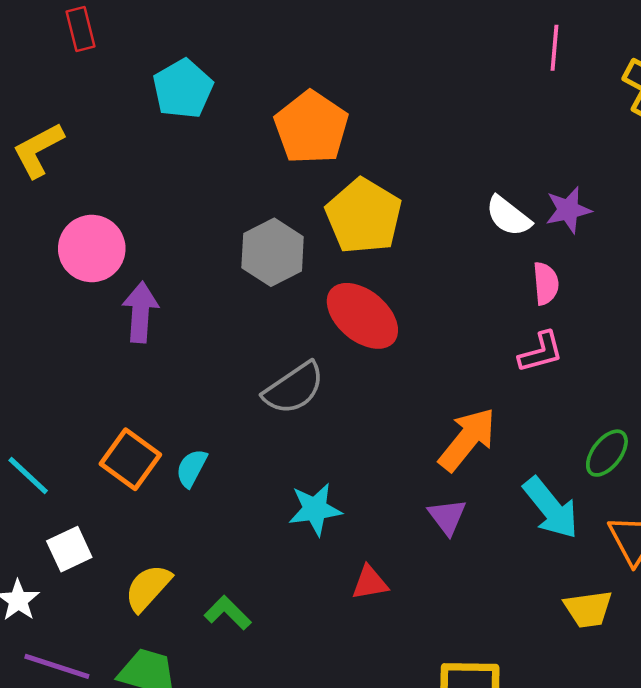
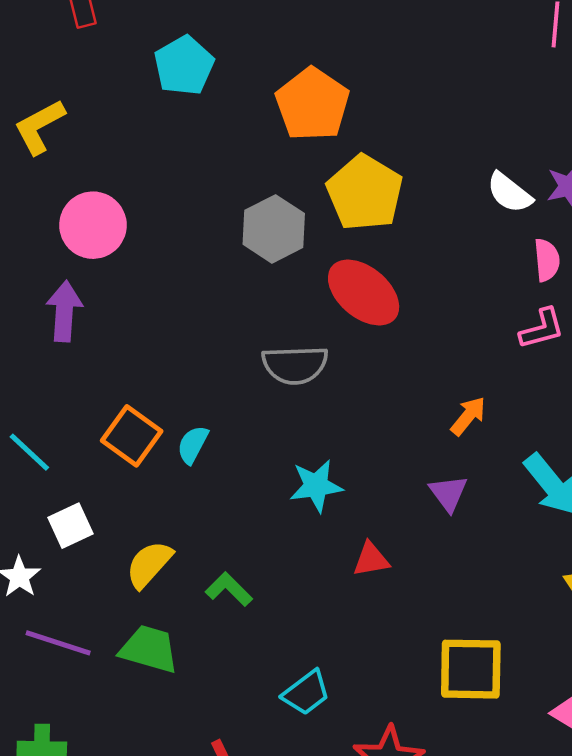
purple arrow: (140, 312) -> (64, 311), moved
gray semicircle: (294, 388) -> (295, 365), turned 32
orange arrow: (467, 439) -> (468, 416), size x0.6

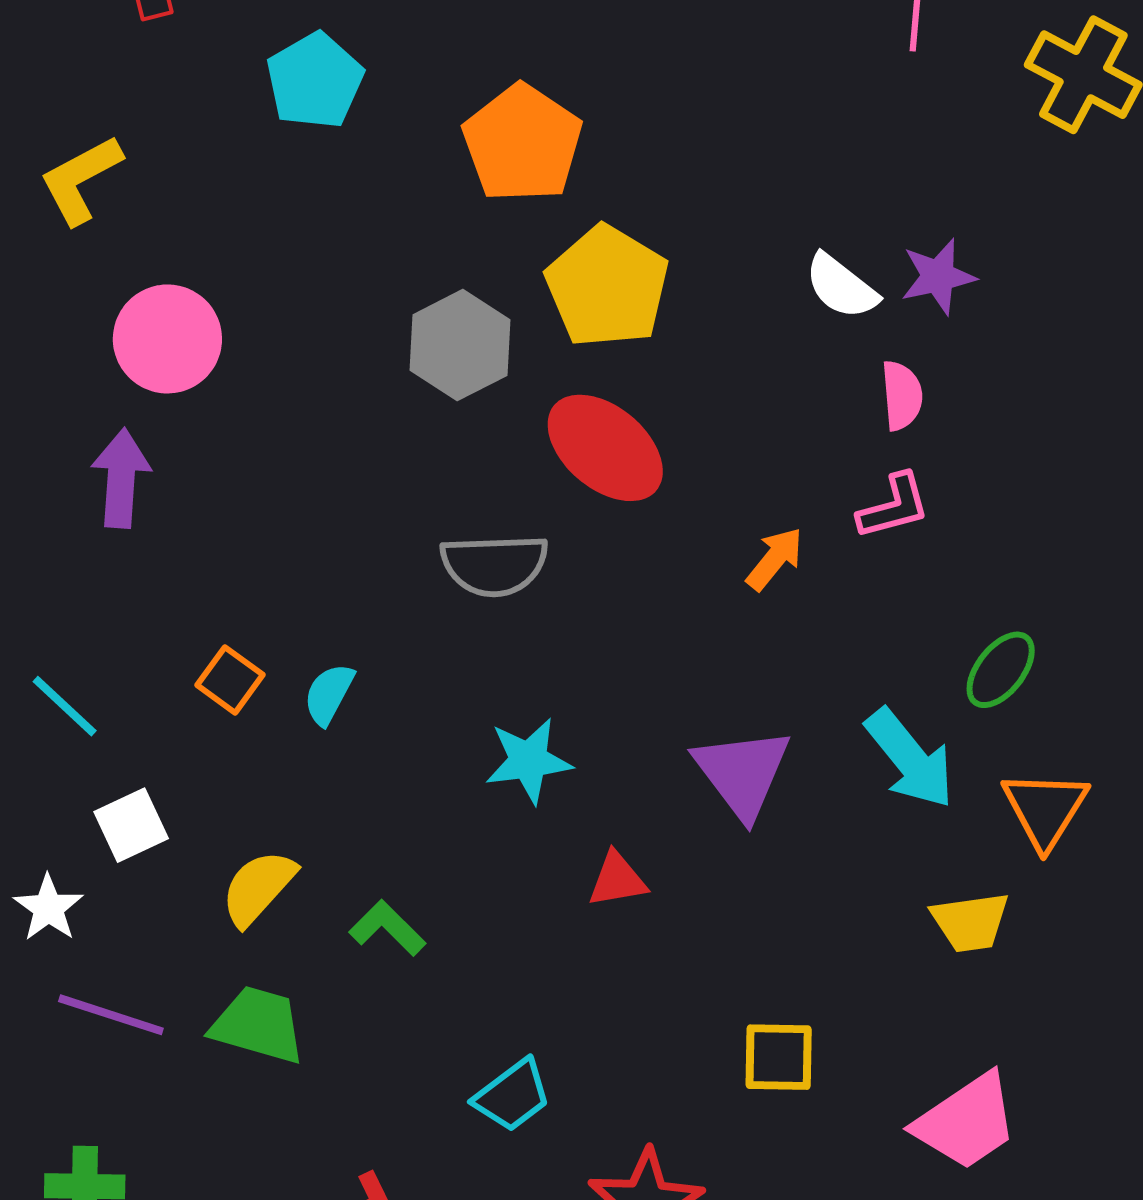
orange arrow: (468, 416) -> (775, 559), moved
orange square: (132, 436) -> (230, 680), size x0.7
purple triangle: (448, 493) -> (742, 773), size x1.6
yellow square: (471, 669) -> (779, 1057), size x0.7

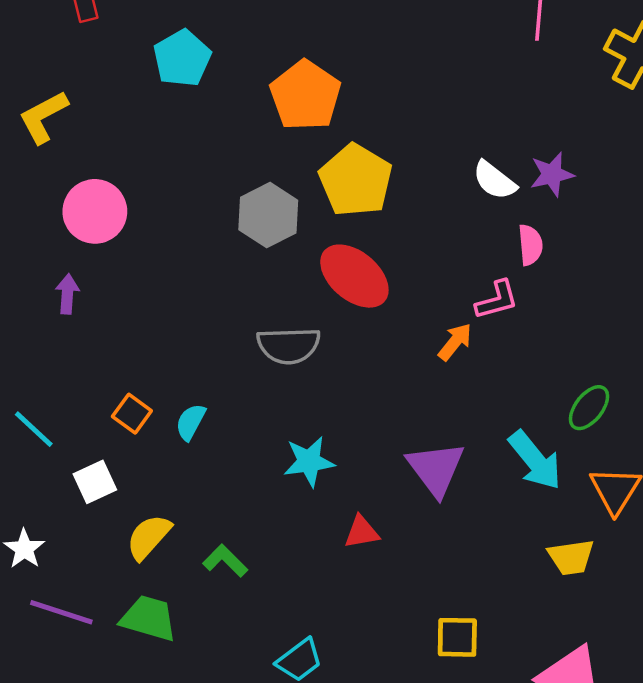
purple arrow: (121, 478) -> (67, 294), size x0.7
pink L-shape: (894, 506) -> (497, 300), moved
white square: (131, 825) -> (95, 482), moved

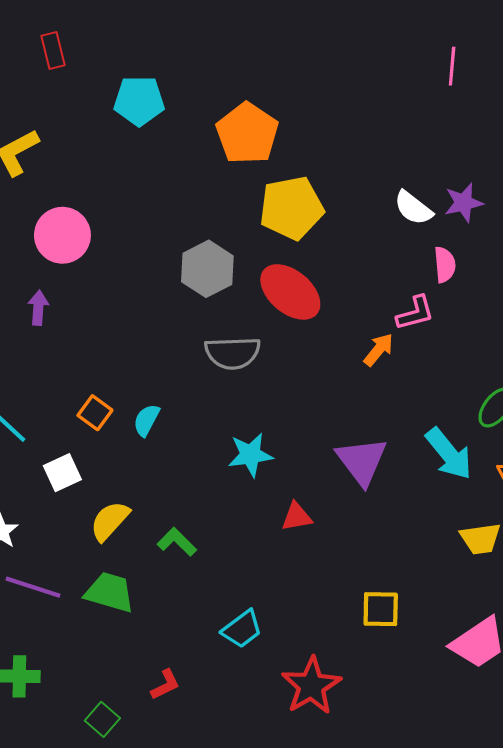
cyan pentagon: (182, 58) -> (139, 101), turned 30
yellow pentagon: (356, 180) -> (291, 208), turned 30
gray hexagon: (268, 215) -> (207, 269), moved

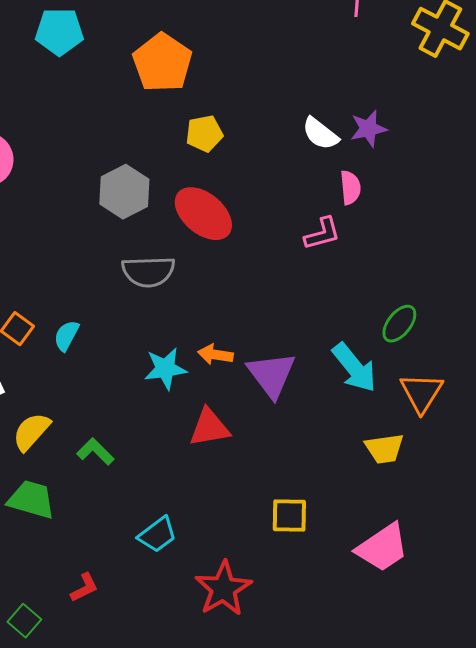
yellow pentagon: (291, 208) -> (204, 134), size x0.6
orange arrow: (379, 350) -> (215, 355), moved, turned -120
red triangle: (297, 517) -> (209, 428), size x1.4

